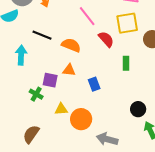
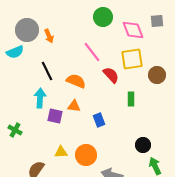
black line: (42, 35) -> (47, 71), turned 42
cyan arrow: (21, 55) -> (40, 98), moved
green cross: (36, 94) -> (15, 130), moved
yellow triangle: (61, 109) -> (61, 152), moved

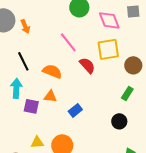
green rectangle: (131, 99) -> (127, 93), moved, turned 32
blue rectangle: (99, 120) -> (75, 110), turned 72
black circle: (143, 145) -> (119, 121), moved

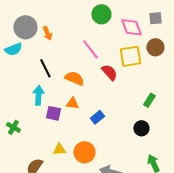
brown circle: (133, 65) -> (155, 47), moved

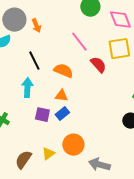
purple square: (53, 113) -> (42, 115), moved
blue rectangle: (97, 117) -> (62, 114), moved
yellow triangle: (59, 149) -> (48, 154), moved, turned -32

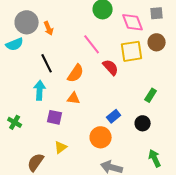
orange semicircle: (63, 71) -> (76, 73), turned 102
blue rectangle: (62, 114) -> (114, 116), moved
orange circle: (73, 145) -> (101, 137), moved
yellow triangle: (48, 154) -> (61, 147), moved

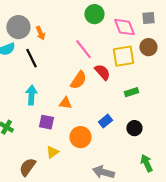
black line: (47, 63) -> (31, 58), moved
orange semicircle: (76, 73) -> (78, 80), moved
green rectangle: (151, 95) -> (131, 92), moved, turned 40
orange circle: (101, 137) -> (80, 137), moved

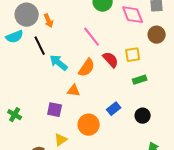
yellow square: (123, 56) -> (133, 55), moved, size x0.7
cyan arrow: (31, 95) -> (59, 63), moved, turned -54

